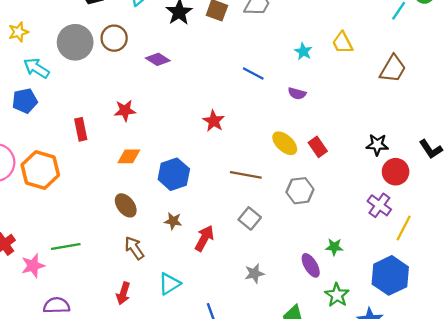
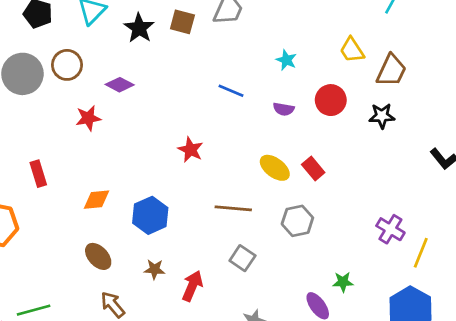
yellow trapezoid: (342, 43) -> (352, 50), moved
red star: (125, 111) -> (88, 118), moved
black star: (377, 145) -> (382, 116), moved
red circle: (396, 172) -> (331, 100), moved

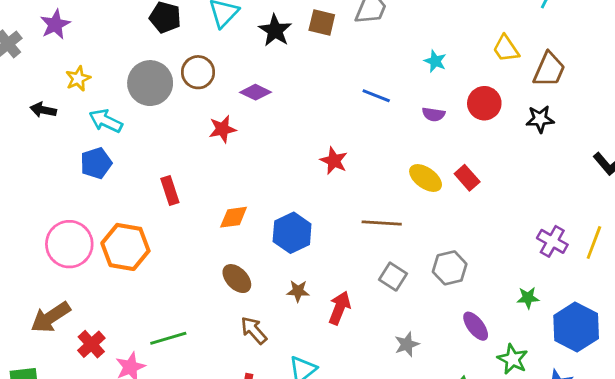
gray hexagon: (297, 221) -> (450, 268), moved
yellow line: (421, 253) -> (594, 242), moved
green star: (343, 282) -> (528, 298), moved

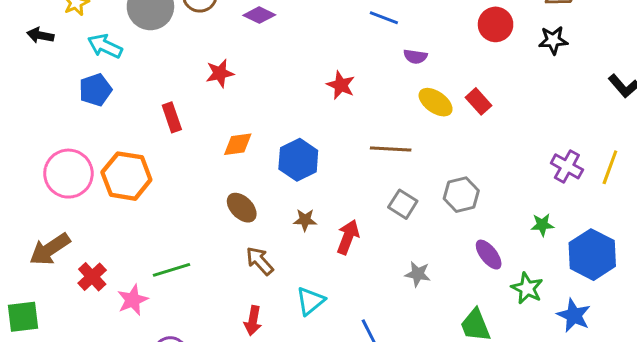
purple semicircle: (434, 114) -> (415, 56), moved
red star: (222, 129) -> (220, 73), moved
gray star: (407, 344) -> (418, 274), turned 30

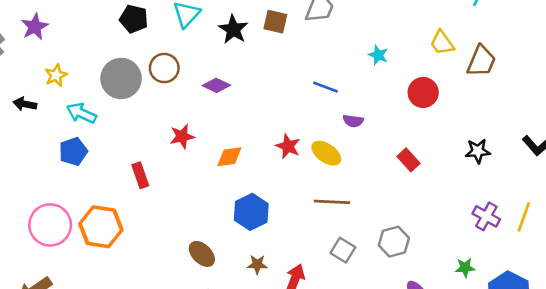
black star: (553, 40) -> (478, 151), moved
yellow ellipse: (436, 102) -> (326, 153), moved
orange diamond: (238, 144) -> (229, 157), moved

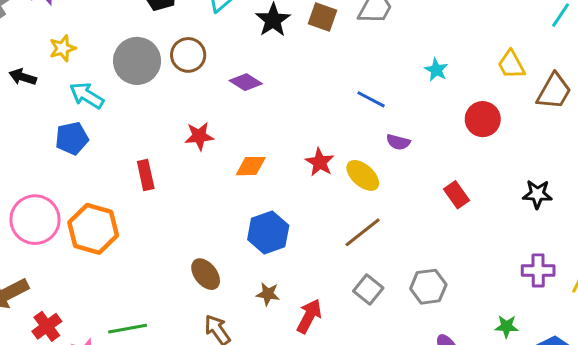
brown line: (332, 202) -> (363, 232), turned -48
purple cross: (486, 216) -> (538, 270), turned -36

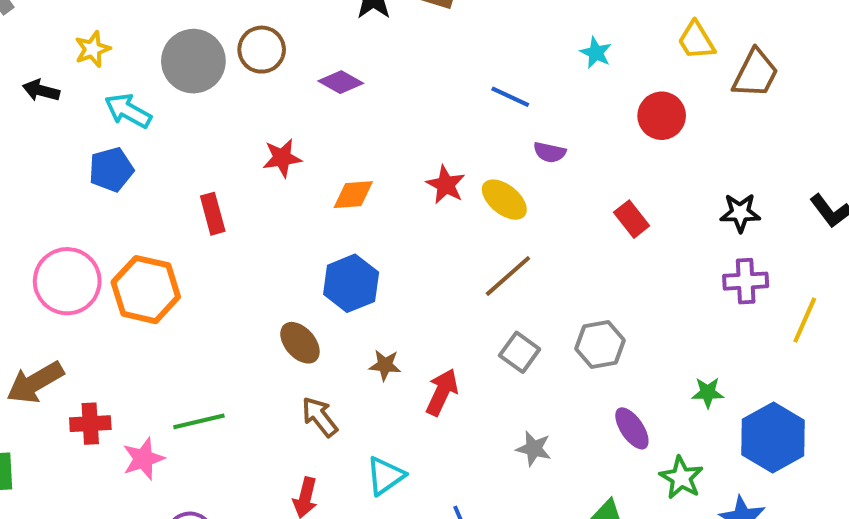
blue hexagon: (268, 233) -> (351, 283), moved
purple cross: (538, 270) -> (746, 281), moved
red cross: (47, 326) -> (90, 424), turned 36

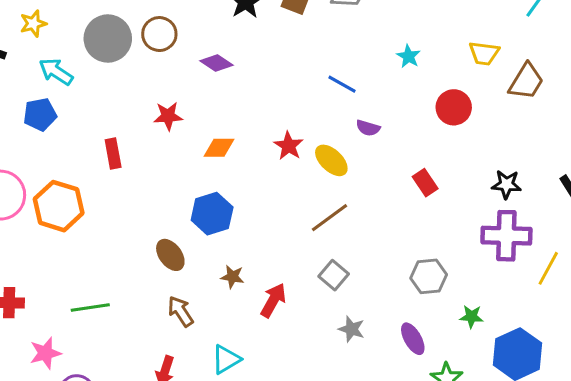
yellow trapezoid: (696, 41) -> (484, 53), turned -56
purple cross: (746, 281) -> (506, 236), size x1.5
gray hexagon: (600, 345) -> (429, 276), moved
gray star: (534, 449) -> (352, 329), moved
pink star: (143, 459) -> (45, 353), moved

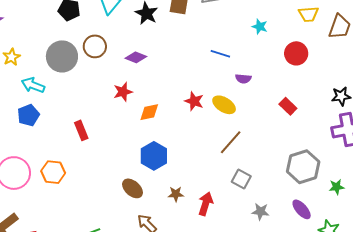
red star: (168, 116) -> (123, 92), moved
orange hexagon: (59, 206) -> (53, 172), size x0.7
gray hexagon: (429, 276) -> (303, 167), size x1.4

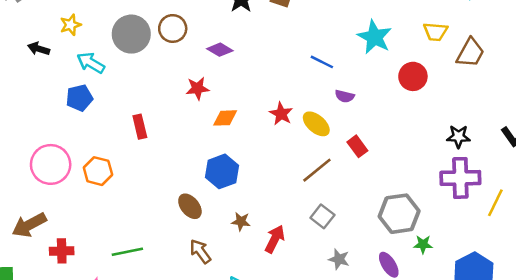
cyan star: (260, 27) -> (375, 37), size x1.8
red rectangle: (288, 106) -> (357, 146), moved
green star: (337, 187) -> (423, 244), moved

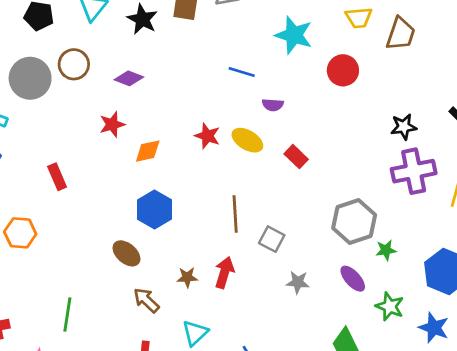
brown line: (317, 170) -> (235, 214), moved, turned -44
brown star: (241, 222) -> (187, 277), moved
green line: (127, 252) -> (67, 315), turned -60

